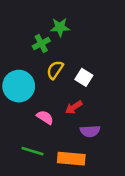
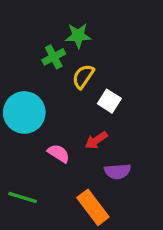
yellow semicircle: (55, 70) -> (83, 76), moved
green line: (32, 151) -> (23, 197), moved
orange rectangle: (71, 159) -> (93, 207), turned 48

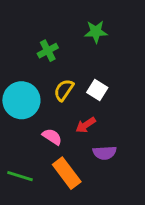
green star: (78, 36) -> (96, 32), moved
yellow semicircle: (83, 76) -> (64, 90), moved
orange rectangle: (93, 207) -> (67, 173), moved

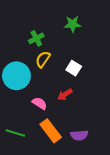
yellow semicircle: (64, 90) -> (43, 59), moved
purple semicircle: (105, 153) -> (79, 135), moved

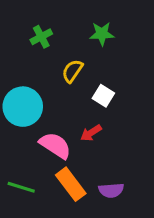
green cross: (36, 38) -> (41, 37), moved
yellow semicircle: (43, 59) -> (72, 71), moved
pink semicircle: (40, 103) -> (55, 145), size x1.5

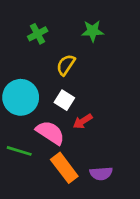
white square: (103, 96) -> (64, 100), moved
green line: (21, 187) -> (19, 151), moved

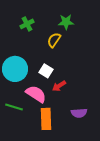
yellow semicircle: (66, 65) -> (54, 40), moved
orange rectangle: (64, 168) -> (46, 119), turned 35
purple semicircle: (101, 173) -> (79, 113), moved

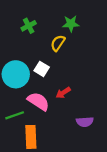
white square: (46, 71) -> (42, 69), moved
green line: (14, 107) -> (15, 115), turned -36
orange rectangle: (46, 119) -> (31, 137), moved

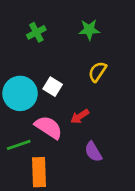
yellow semicircle: (58, 43) -> (97, 72), moved
purple semicircle: (85, 122) -> (93, 152), moved, turned 63

